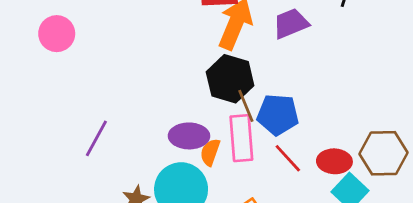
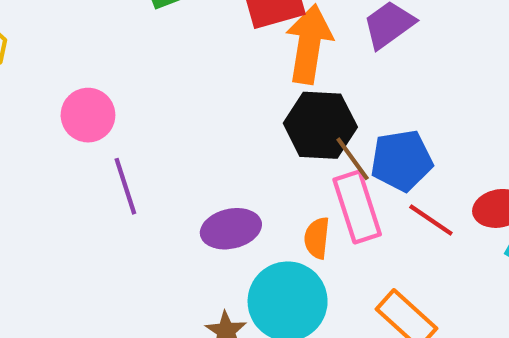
pink circle: (57, 34) -> (88, 115), moved
purple ellipse: (189, 136) -> (231, 229), moved
purple line: (96, 138) -> (125, 186), moved, turned -33

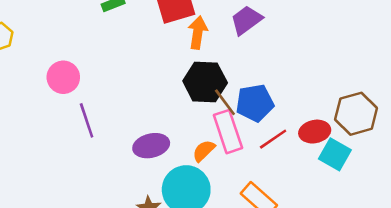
orange arrow: (309, 44) -> (198, 33), size x0.7
red line: (431, 220) -> (273, 139), turned -68
orange semicircle: (317, 238) -> (204, 151), turned 40

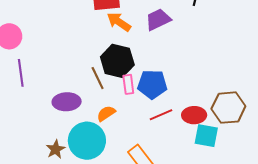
orange arrow: (198, 33) -> (119, 22), turned -75
brown line: (225, 102) -> (98, 78), moved
pink rectangle: (228, 132) -> (128, 84), moved, size x0.6
cyan square: (335, 154) -> (206, 136), turned -30

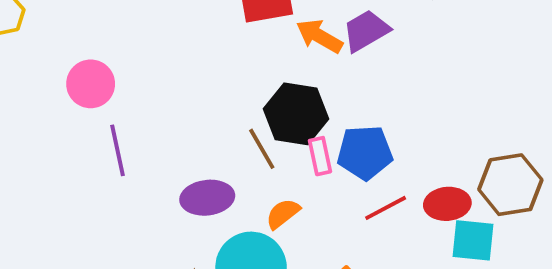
orange arrow: (119, 22) -> (319, 36), moved

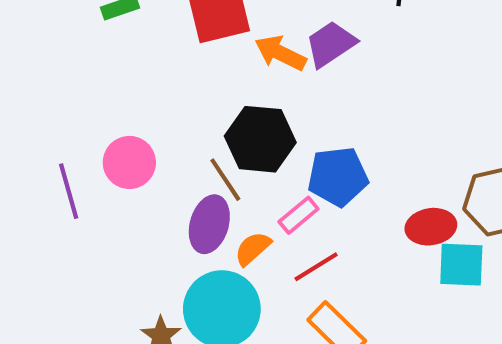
pink circle: (91, 84) -> (129, 162), moved
pink rectangle: (320, 156) -> (299, 215), moved, turned 66
purple ellipse: (207, 198) -> (209, 224), moved, turned -63
red line: (386, 208) -> (316, 267), moved

